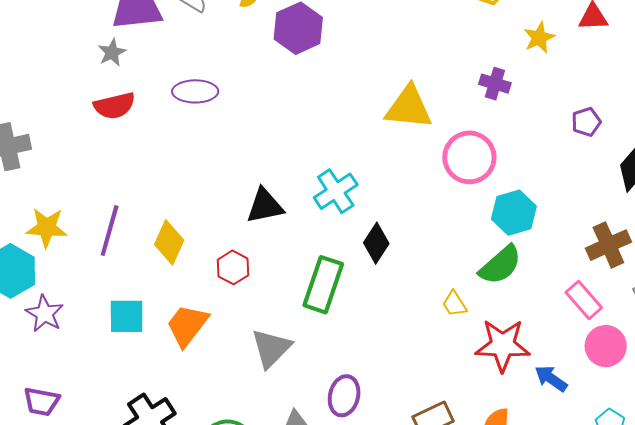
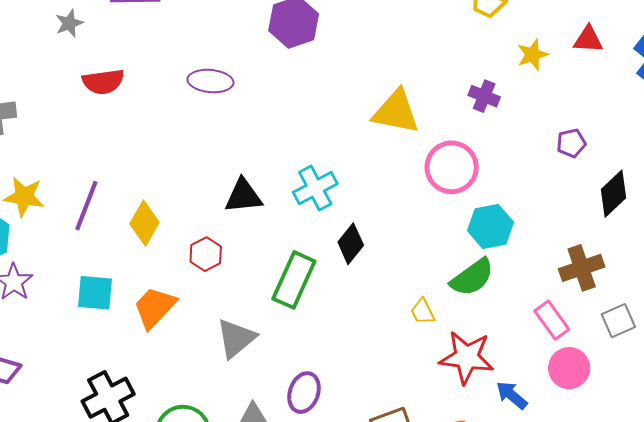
gray star: (112, 52) -> (69, 23), moved
purple ellipse: (195, 91) -> (210, 81), moved

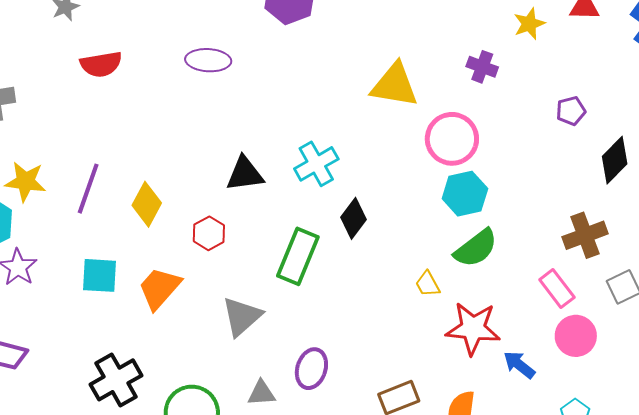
cyan hexagon: (491, 226) -> (465, 194), moved

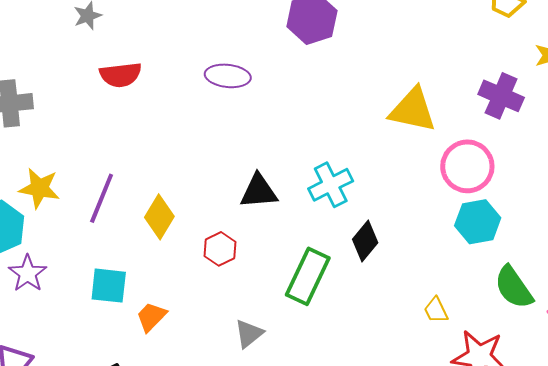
purple cross: (482, 67) -> (501, 96), size x1.4
green semicircle: (476, 248) -> (514, 287), moved, turned 90
orange trapezoid: (159, 288) -> (151, 317), moved, size x0.7
gray triangle: (242, 317) -> (249, 334), size x0.7

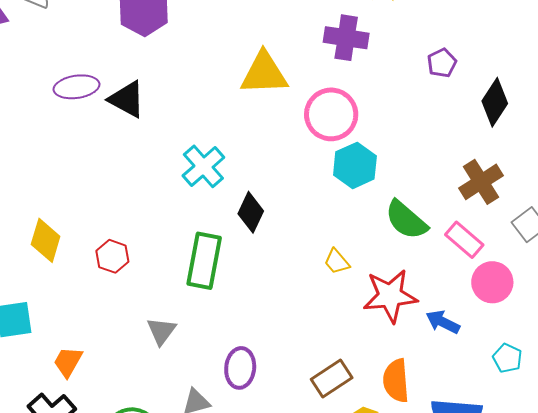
black triangle: (259, 191) -> (127, 99), moved, turned 48
orange trapezoid: (151, 317) -> (68, 362), moved

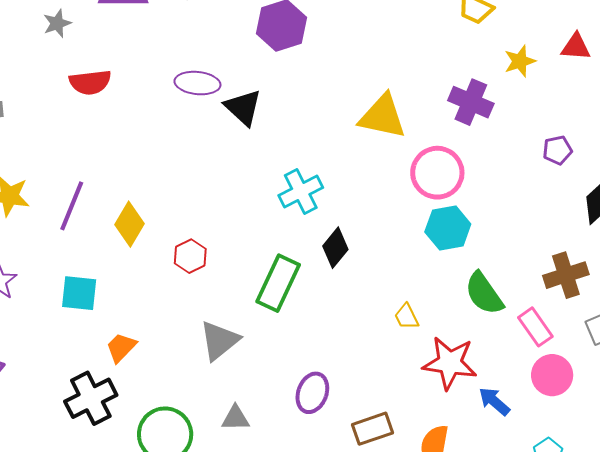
gray triangle: (161, 331) -> (219, 341), size x1.4
purple ellipse: (240, 368) -> (312, 393), moved

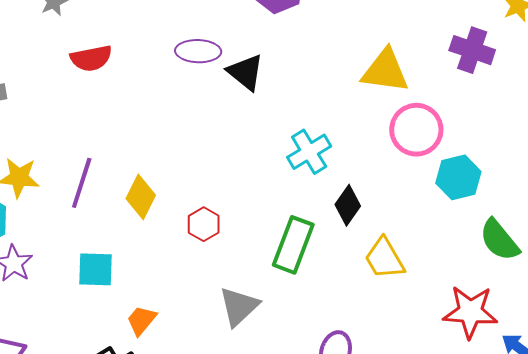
pink circle: (437, 173) -> (416, 130), moved
yellow trapezoid: (406, 317) -> (384, 258), moved, size x1.6

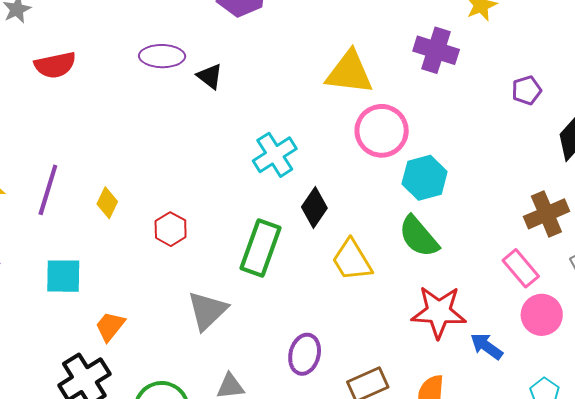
black triangle: (246, 72) -> (210, 76), size x0.7
yellow diamond: (141, 197) -> (107, 203), size x0.7
green semicircle: (499, 240) -> (419, 237), moved

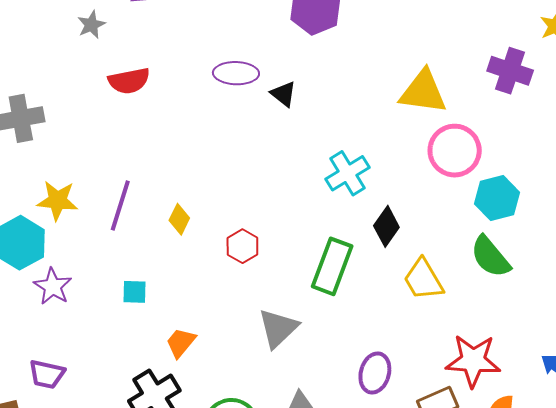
cyan square: (63, 276) -> (135, 292), size x0.7
red star: (439, 312) -> (473, 361), moved

